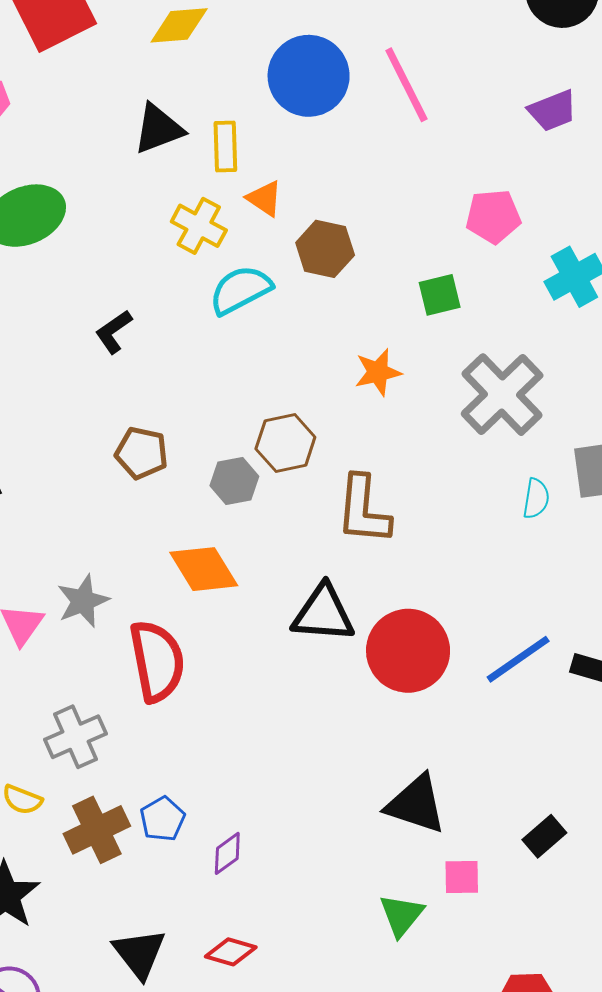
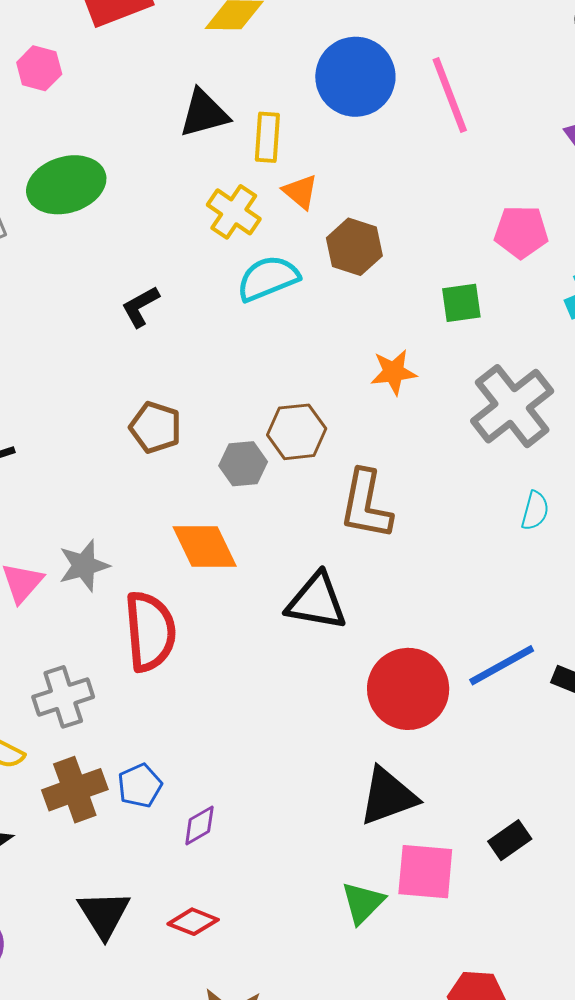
red circle: (408, 651) -> (408, 689), moved
black triangle: (416, 804) -> (388, 796), turned -44
pink square: (462, 877) -> (425, 872), size x1.6

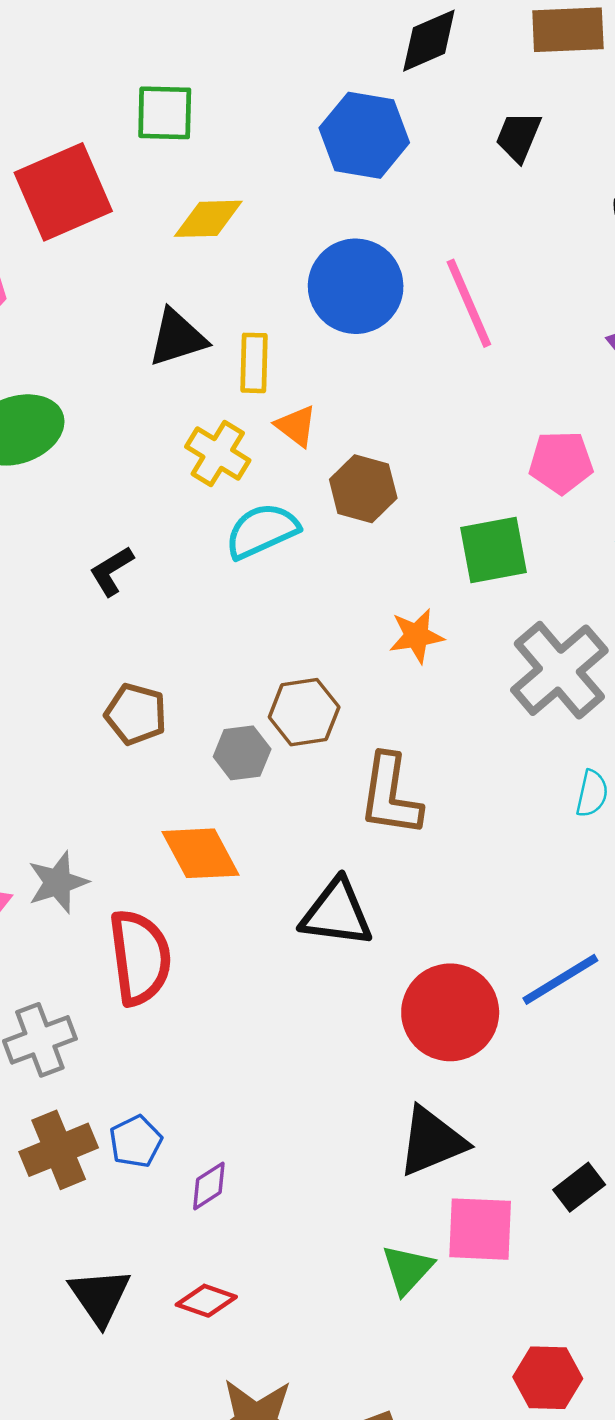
green square: (461, 303) -> (494, 550), size x1.4

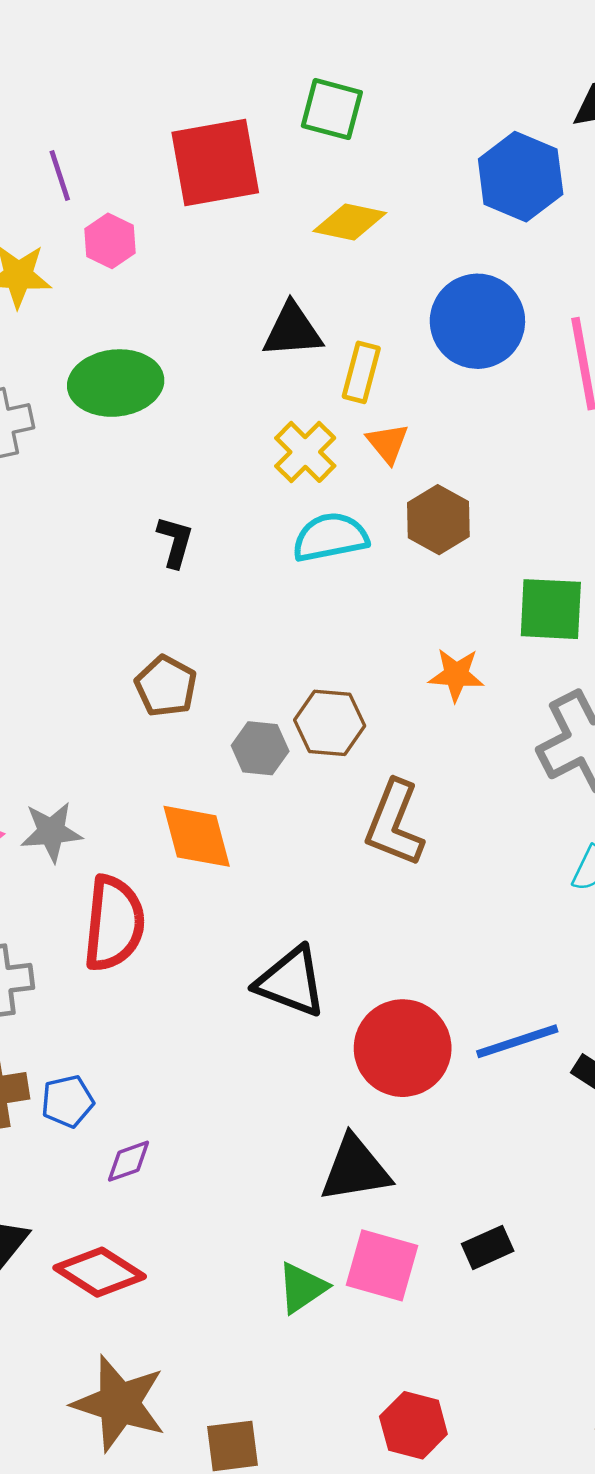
black L-shape: (112, 571) -> (175, 542), turned 124
black triangle: (337, 913) -> (291, 982), moved
red diamond: (206, 1301) -> (100, 1272), size x1.5

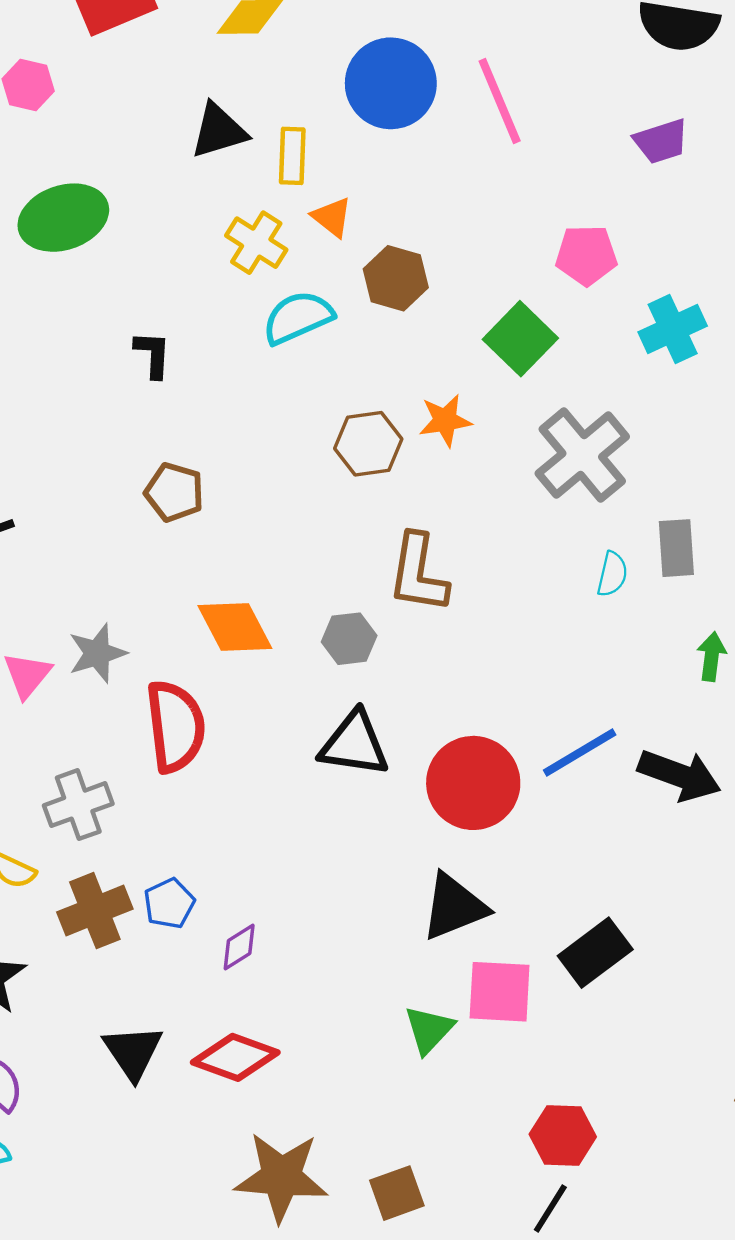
green square: (551, 609) -> (520, 339), turned -36
brown hexagon: (330, 723) -> (368, 444), moved
gray hexagon: (260, 748) -> (349, 639), moved
black rectangle: (488, 1247) -> (595, 953), size x1.5

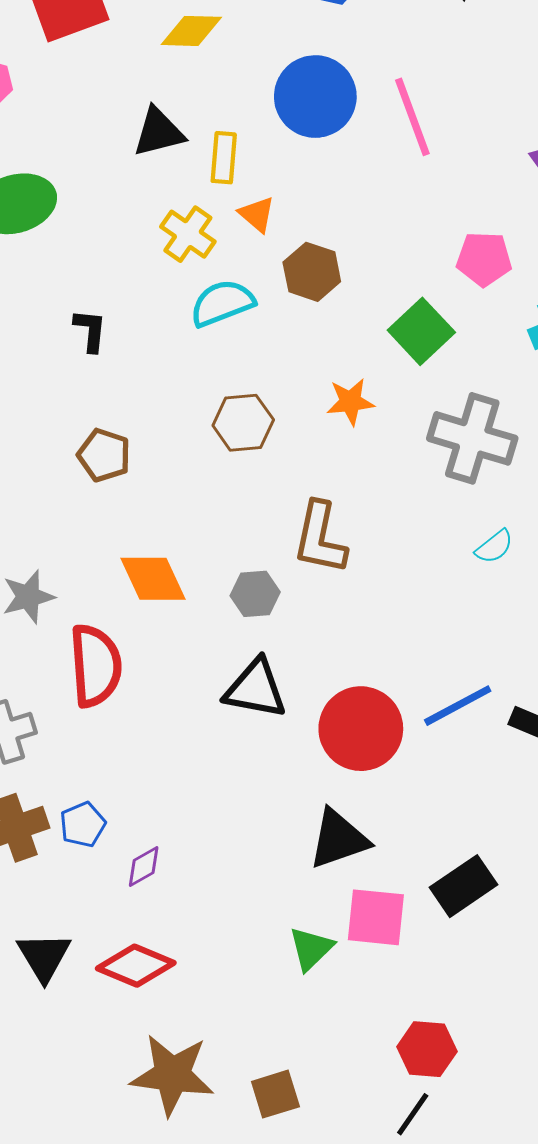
brown hexagon: (368, 444) -> (243, 423), moved
gray cross: (582, 455) -> (472, 438), turned -36
cyan semicircle: (612, 574) -> (494, 547), turned 36

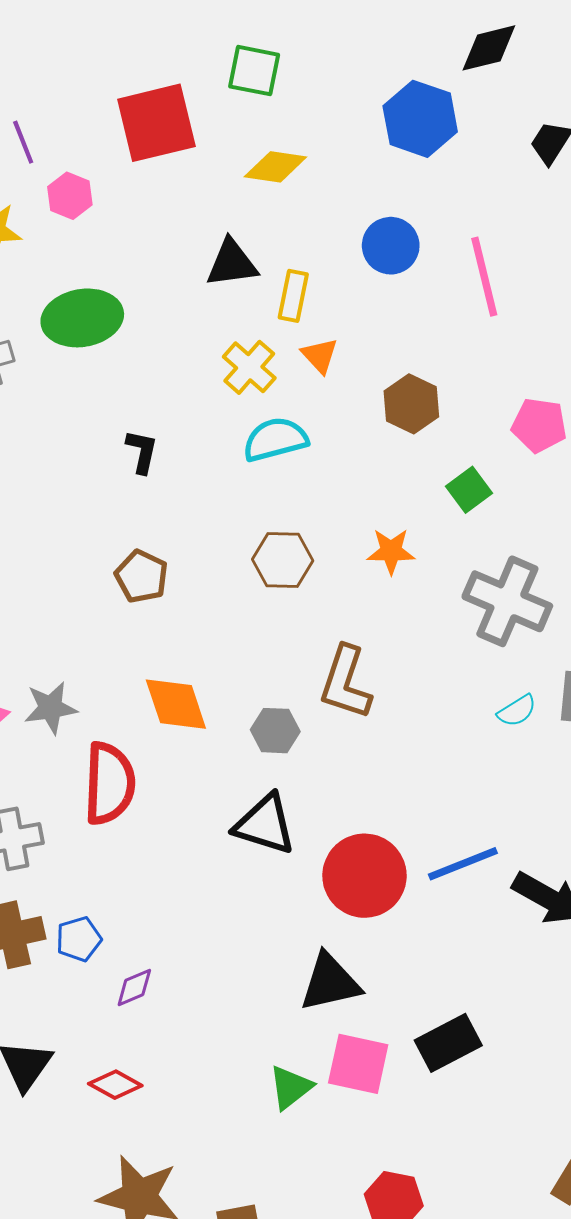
blue circle: (315, 97) -> (391, 246), size x0.7
brown hexagon: (312, 272) -> (411, 404), moved
green square: (421, 331) -> (469, 490), size x0.7
red diamond: (136, 966) -> (115, 1085), size x0.7

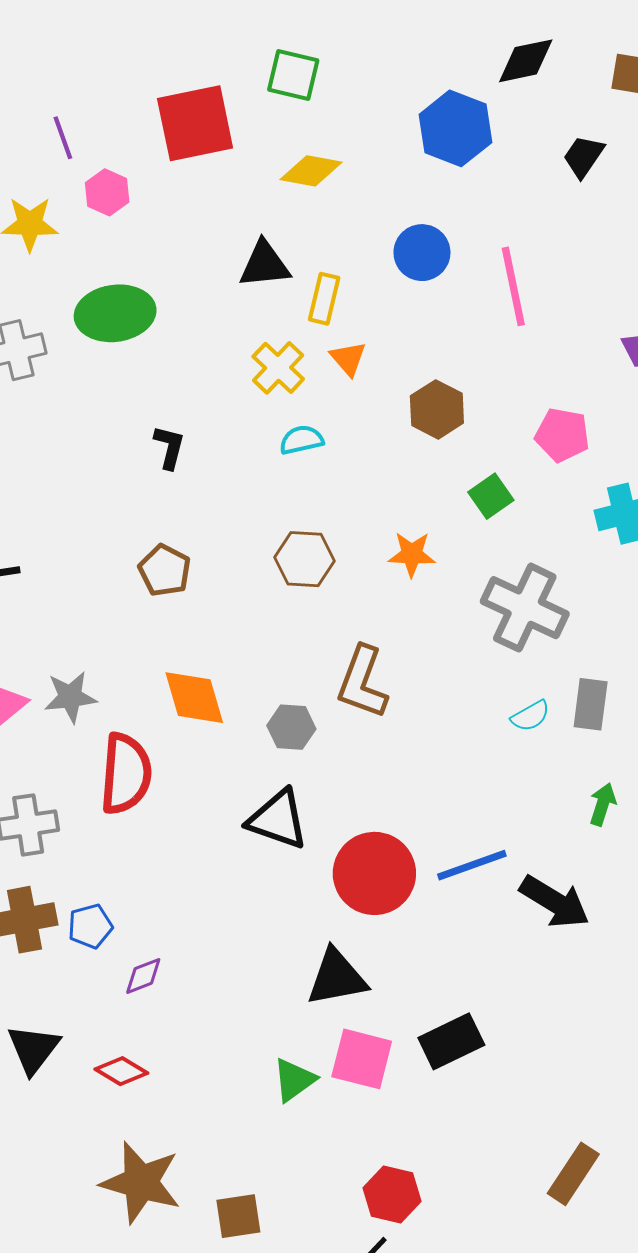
cyan semicircle: (275, 439) -> (301, 440), size x0.7

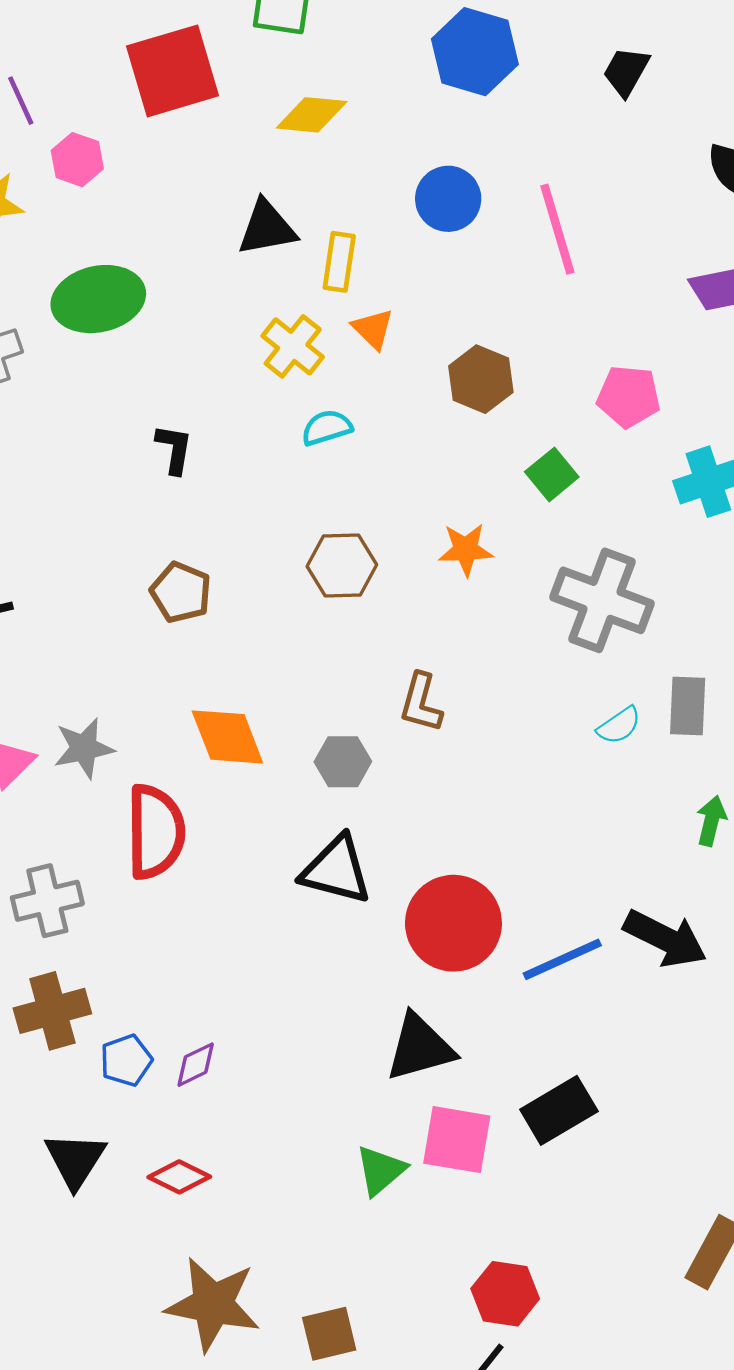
brown L-shape: (362, 682) -> (421, 703), size x0.7
blue line: (472, 865) -> (562, 959), moved
blue pentagon: (90, 926) -> (126, 1060), moved

